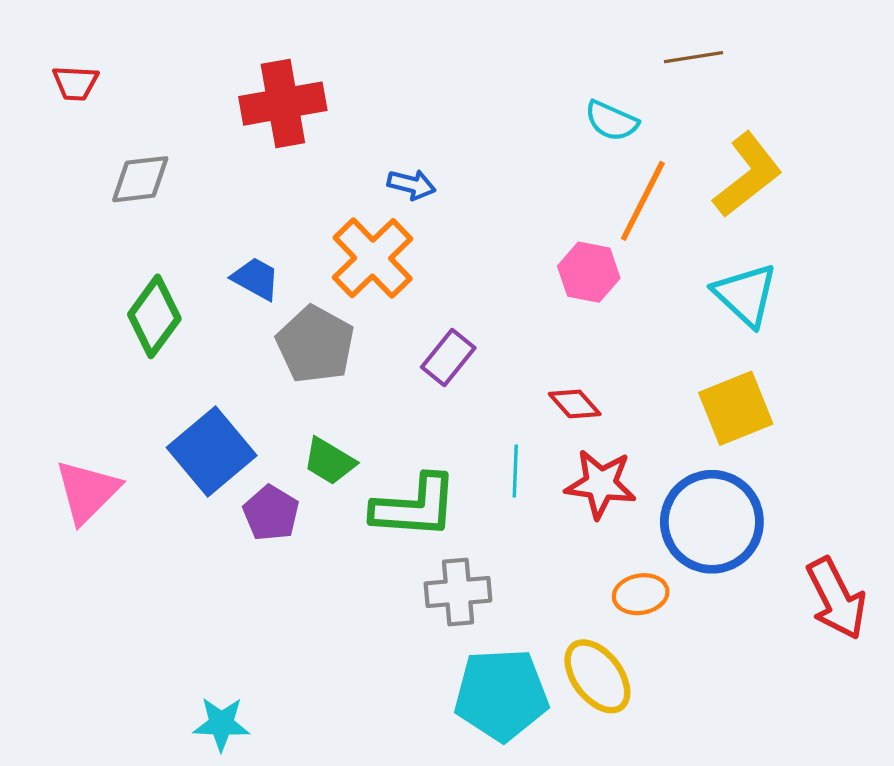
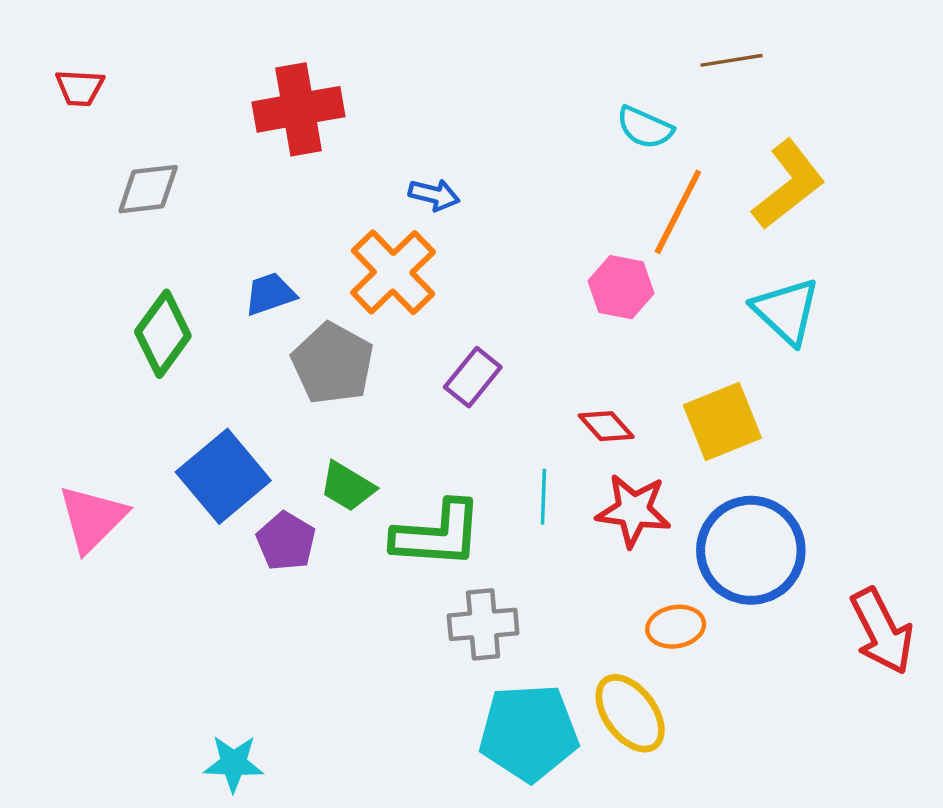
blue trapezoid: (256, 279) -> (270, 294), turned -48
yellow square: (736, 408) -> (722, 422), moved

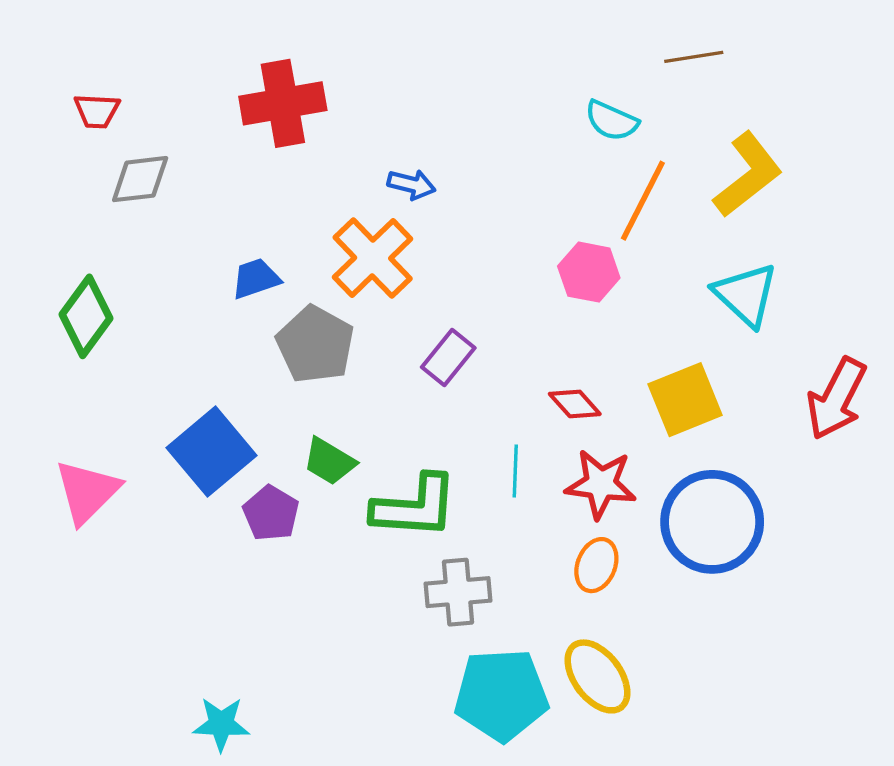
red trapezoid: (80, 88) -> (97, 111), moved
green diamond: (163, 334) -> (86, 316), moved
orange ellipse: (676, 627) -> (596, 565), moved, turned -58
red arrow: (882, 631) -> (836, 399), moved, turned 54

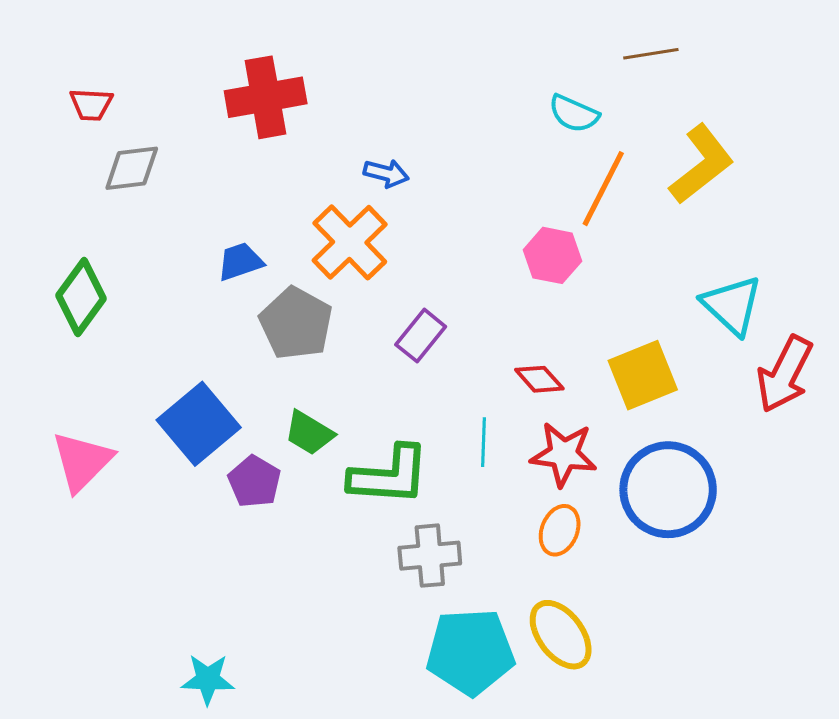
cyan triangle: (746, 295) -> (732, 305), moved

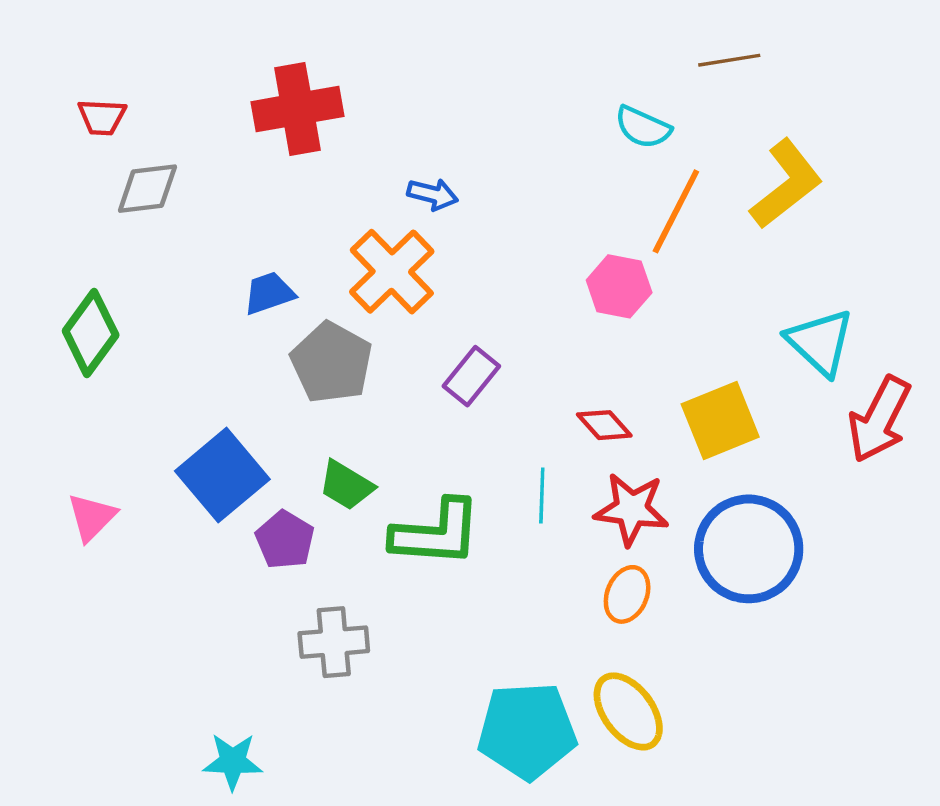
pink triangle: (82, 461) -> (92, 517), size x0.7
gray cross: (430, 556) -> (334, 642), moved

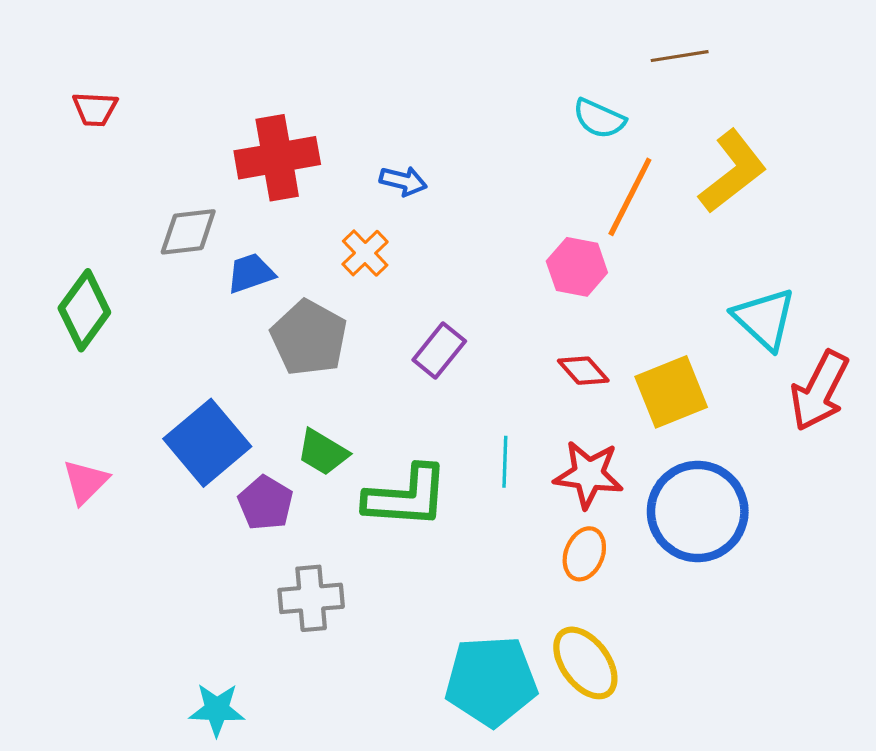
red cross: (297, 109) -> (277, 158), moved
gray diamond: (147, 189) -> (188, 232), moved
orange cross: (392, 272) -> (365, 253), size x0.6
red diamond: (604, 425) -> (583, 371), moved

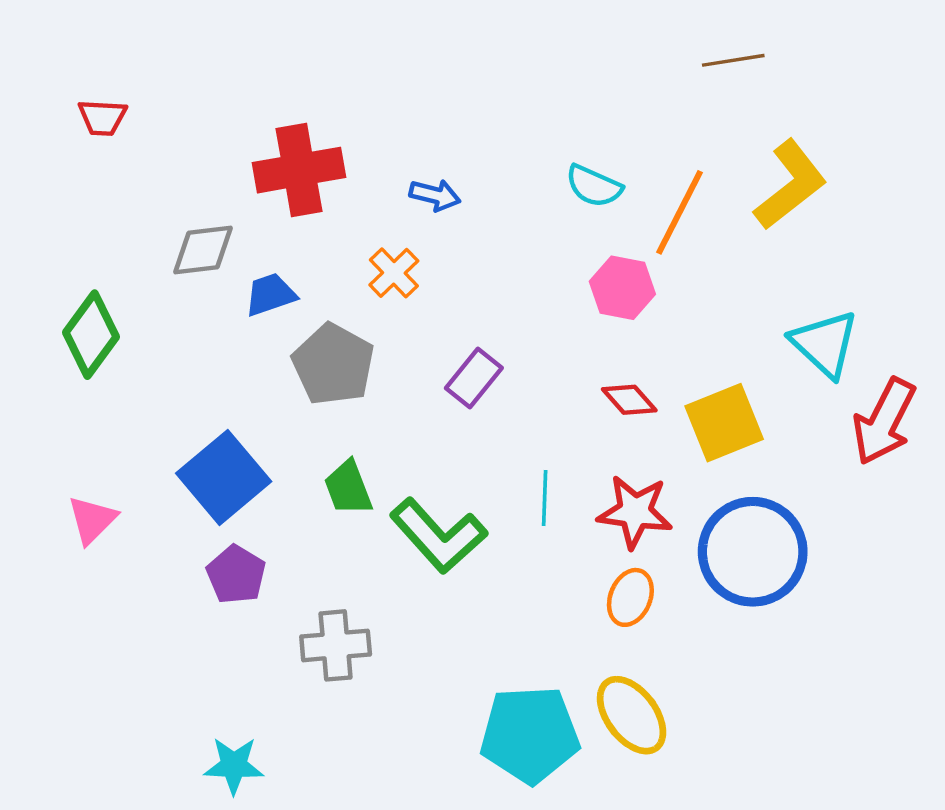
cyan semicircle: (599, 119) -> (594, 186), moved
green trapezoid: (323, 452) -> (348, 488), turned 38
green L-shape: (406, 497) -> (438, 536), turned 44
purple pentagon: (266, 503) -> (236, 575), moved

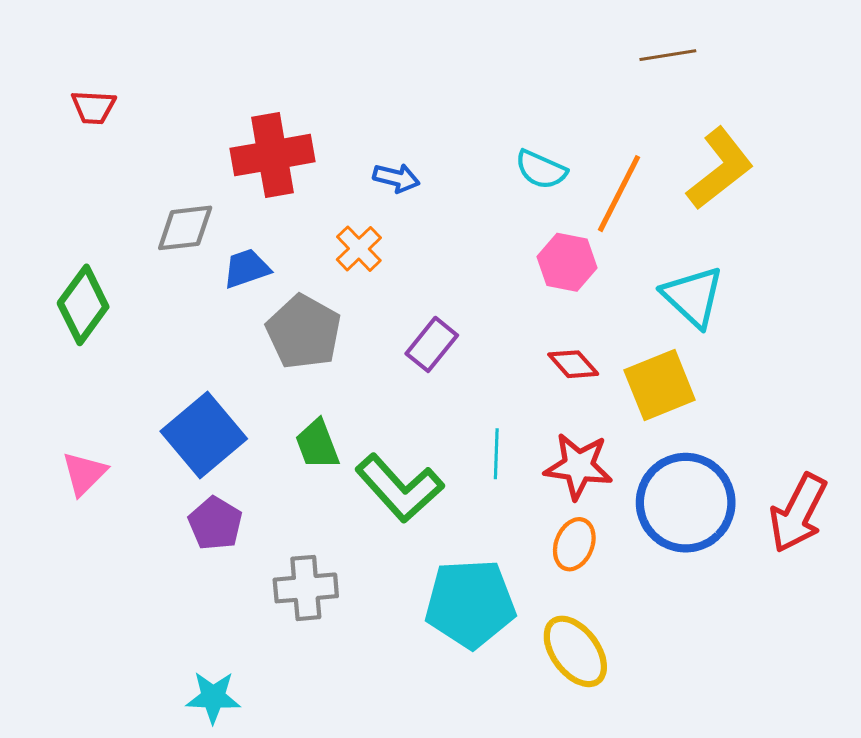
cyan triangle: (825, 344) -> (693, 297), moved
red arrow: (884, 421) -> (798, 513), moved
cyan pentagon: (530, 735) -> (470, 604), moved

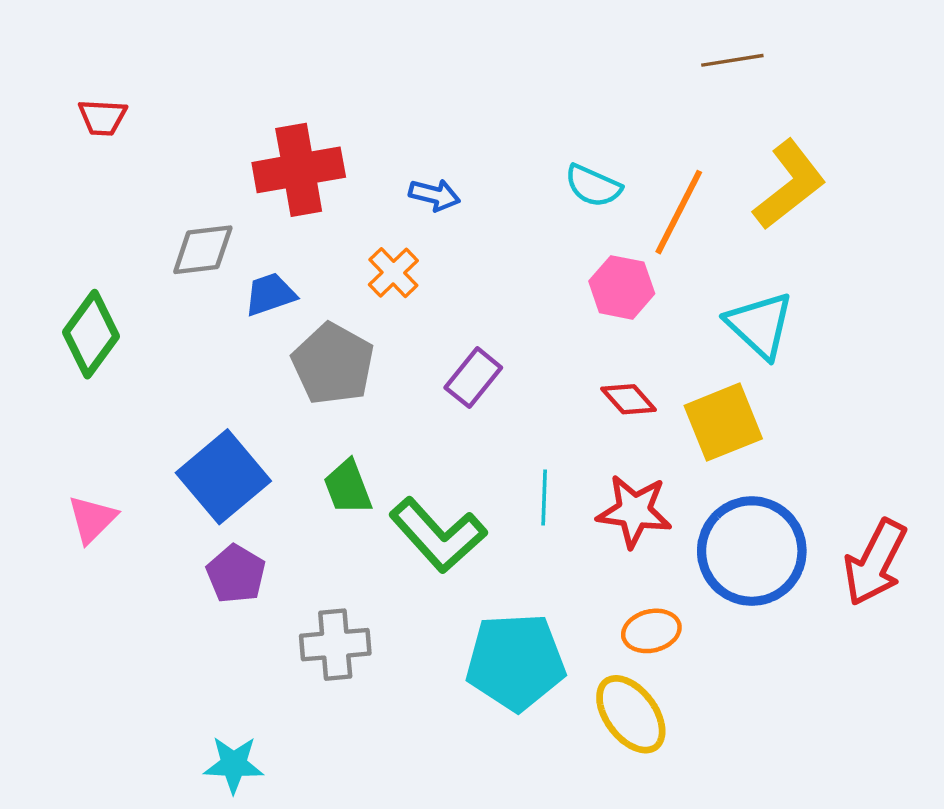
orange ellipse: (574, 544) -> (651, 631), moved, turned 54

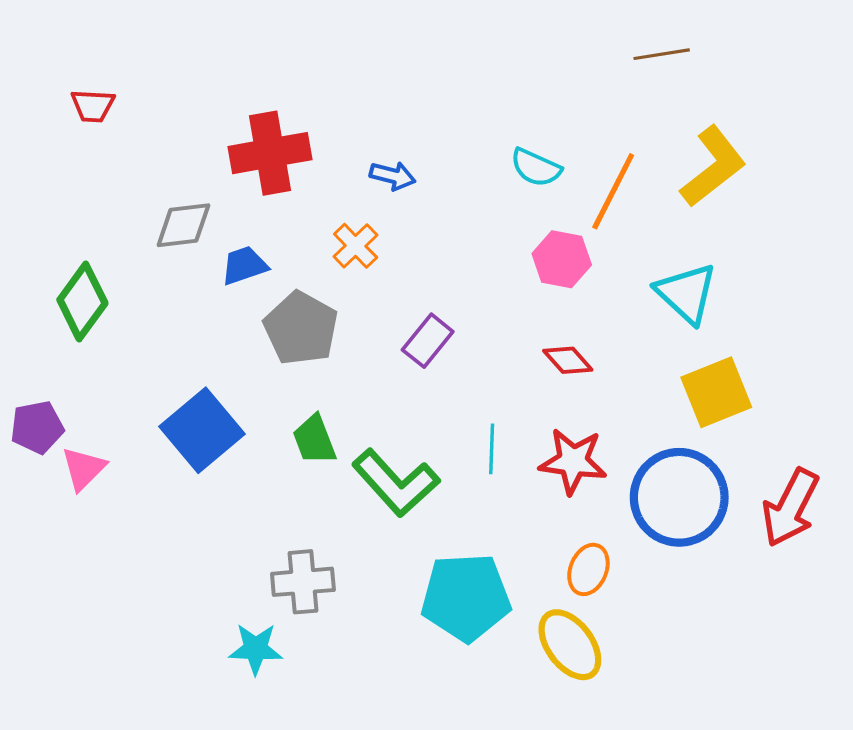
yellow square: (723, 422) -> (716, 392), moved
purple pentagon: (236, 574) -> (37, 427), moved, turned 30
orange ellipse: (651, 631) -> (588, 569), turned -54
cyan star: (234, 764) -> (256, 649), moved

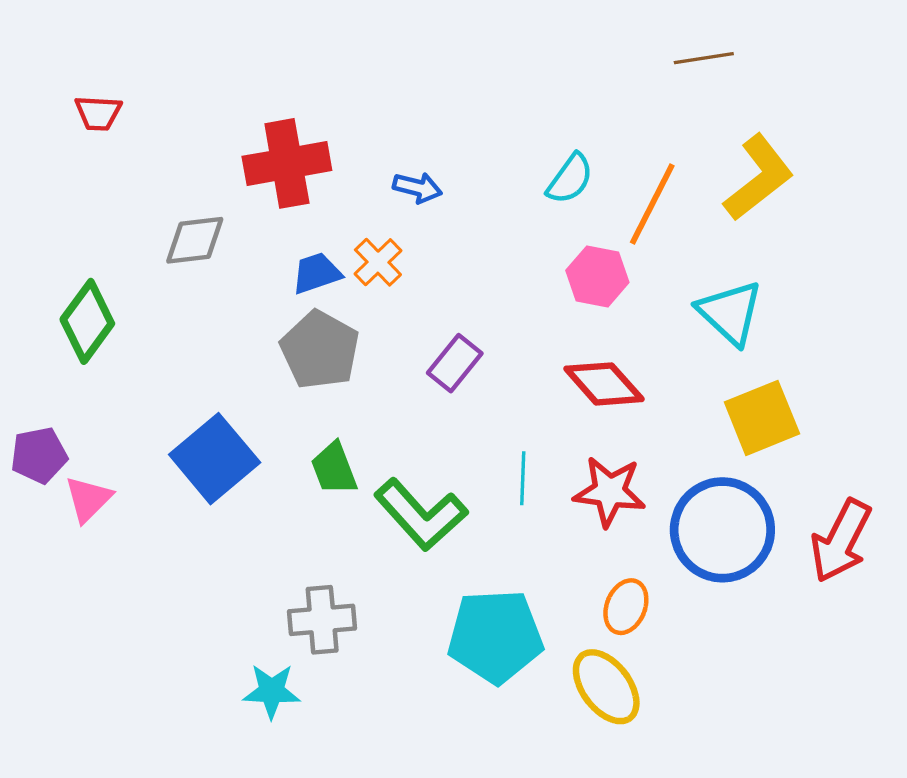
cyan semicircle: (536, 168) -> (570, 179), turned -78
blue trapezoid: (244, 265) -> (317, 273), moved
red diamond: (568, 360) -> (604, 384), size x1.5

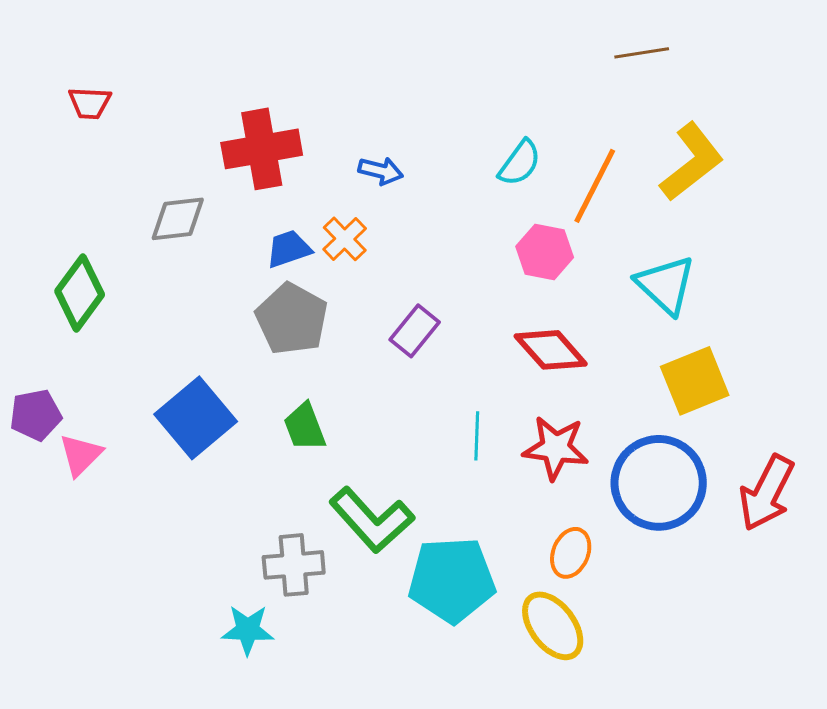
green L-shape: (421, 514) -> (372, 520), moved

